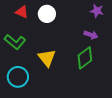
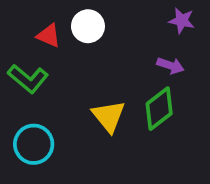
red triangle: (22, 12) -> (49, 36), moved
yellow triangle: (47, 58) -> (109, 116), moved

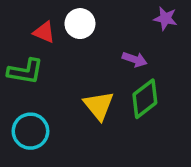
purple arrow: (170, 66) -> (135, 59), moved
green L-shape: (28, 79) -> (25, 71), turned -30

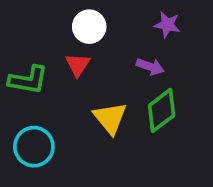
purple star: (165, 18) -> (167, 25), moved
red triangle: (44, 32) -> (78, 65), moved, turned 40

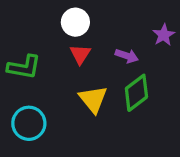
purple star: (167, 25) -> (164, 35), moved, turned 30
red triangle: (78, 65) -> (80, 54), moved

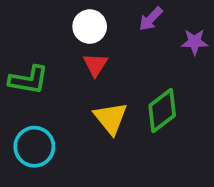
purple star: (164, 35) -> (195, 42), turned 30
purple arrow: (127, 56) -> (151, 19), moved, turned 115

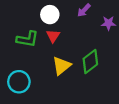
green L-shape: (29, 80) -> (27, 39), moved
yellow triangle: (111, 118) -> (62, 66), turned 30

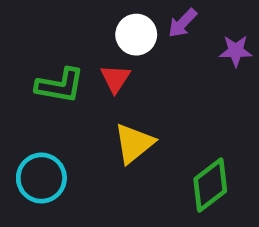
white circle: (50, 15) -> (136, 35), moved
green diamond: (90, 61) -> (210, 185), moved

